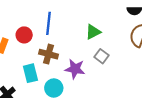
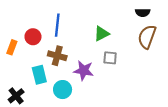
gray square: (102, 56) -> (110, 58), turned -32

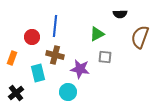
black semicircle: (143, 12) -> (120, 14), moved
orange rectangle: (12, 47) -> (12, 58), moved
cyan circle: (63, 90) -> (68, 92), moved

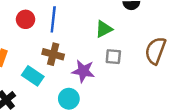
red circle: (32, 37) -> (26, 19), moved
brown semicircle: (140, 37) -> (155, 51), moved
cyan rectangle: (38, 73) -> (33, 76), turned -42

